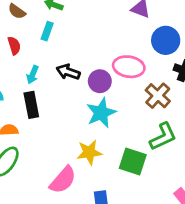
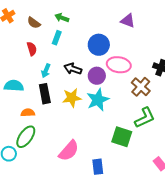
blue circle: (166, 40) -> (99, 45), moved
yellow star: (89, 152) -> (72, 98), moved

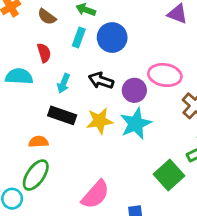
blue circle: (99, 45) -> (112, 38), moved
cyan semicircle: (14, 86) -> (19, 76), moved
black rectangle: (45, 94) -> (62, 115), turned -60
green square: (122, 137) -> (169, 175), turned 30

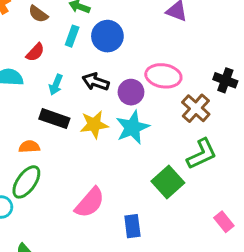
red semicircle: (44, 53) -> (35, 52), turned 60

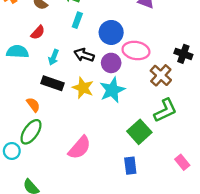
cyan rectangle: (72, 36) -> (77, 20), moved
blue circle: (107, 36) -> (111, 32), moved
yellow star: (94, 124) -> (83, 88), turned 30
orange semicircle: (29, 147) -> (33, 105), turned 56
blue rectangle: (132, 226) -> (130, 166), moved

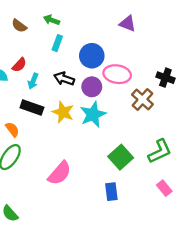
red semicircle: (38, 32) -> (19, 65), moved
green L-shape: (165, 110) -> (160, 151), moved

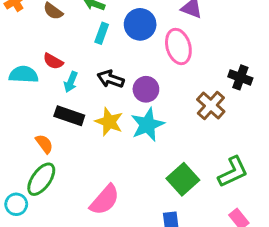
blue circle: (92, 56) -> (140, 24), moved
red semicircle: (19, 65) -> (53, 61), turned 77
pink ellipse: (117, 74) -> (178, 46), moved, turned 65

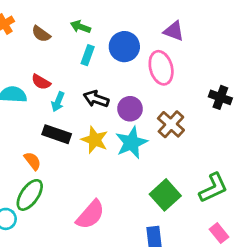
brown cross: (211, 105) -> (171, 124), moved

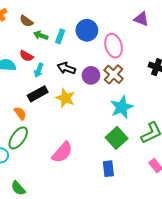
green arrow: (81, 27) -> (41, 35), moved
purple triangle: (174, 31) -> (141, 19), moved
brown cross: (171, 124) -> (114, 74), moved
black rectangle: (57, 134) -> (38, 94), turned -48
cyan star: (131, 143) -> (122, 107), moved

